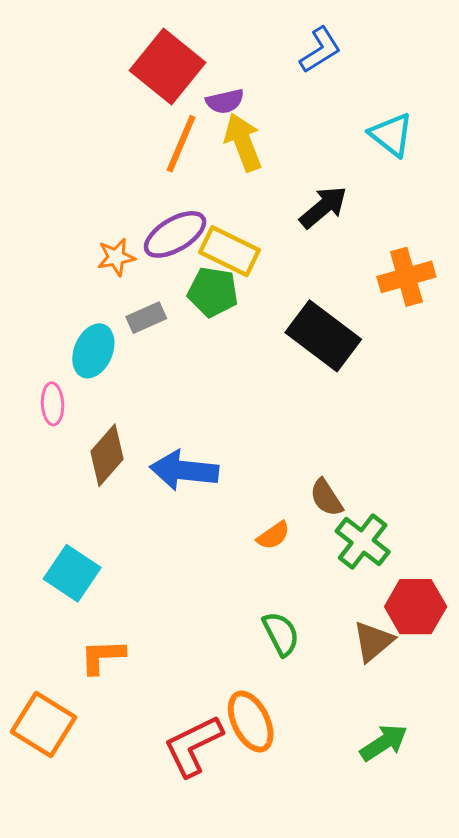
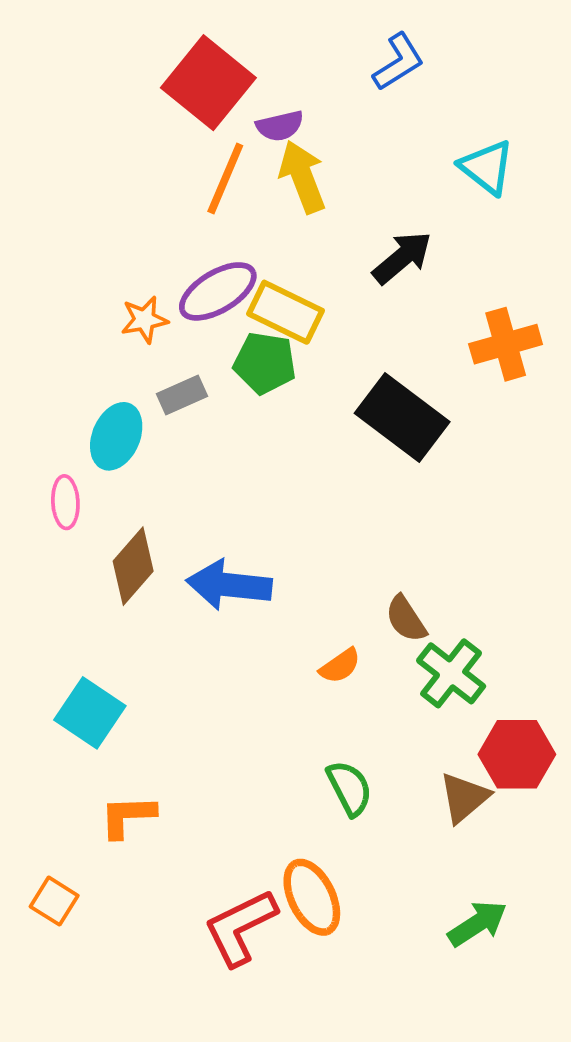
orange square: (43, 725) -> (54, 901), size x0.6

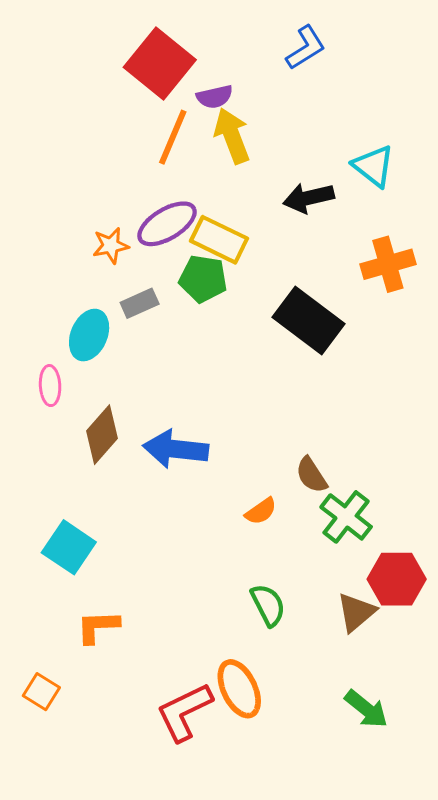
cyan triangle: (487, 167) -> (374, 166), moved
black arrow: (402, 258) -> (309, 198), turned -153
green arrow: (477, 924) -> (366, 709), turned 72

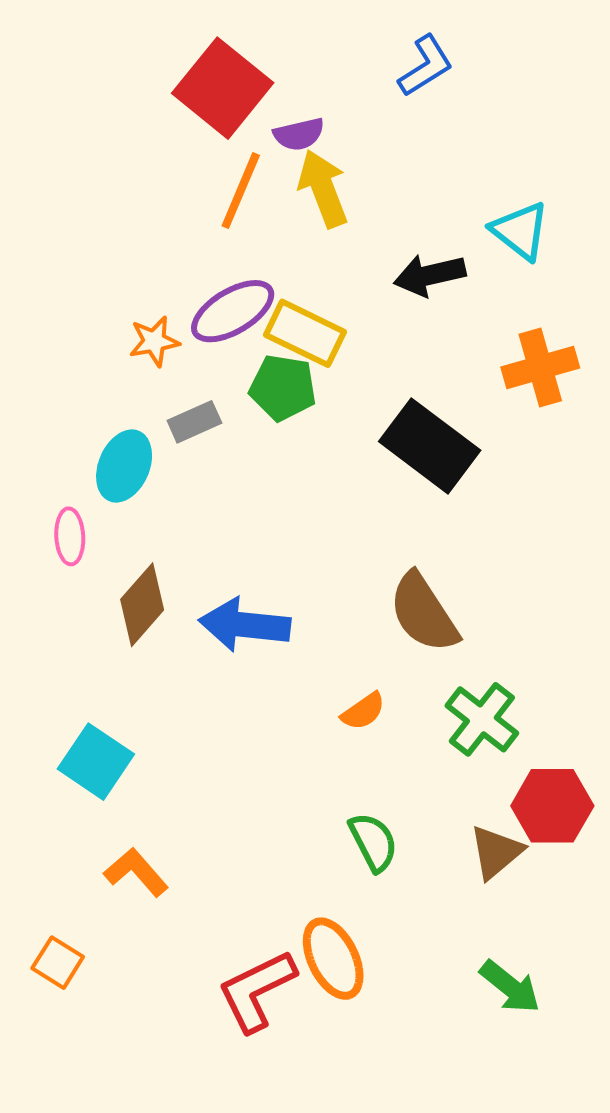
brown semicircle: (311, 475) -> (424, 613), moved, size x1.6
orange L-shape: (98, 627) -> (136, 872), turned 51

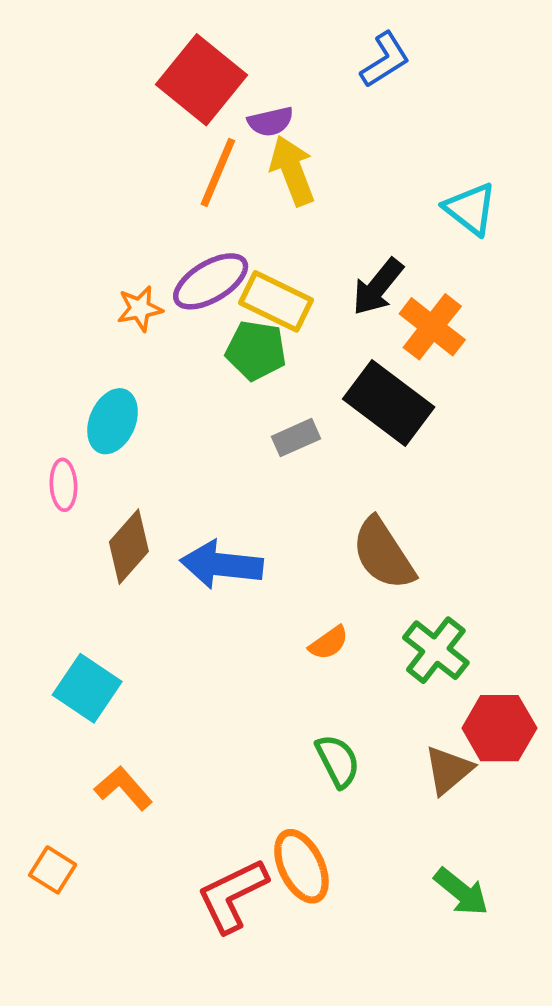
black arrow: (430, 275) -> (378, 287), moved, turned -38
orange cross: (540, 367) -> (432, 327), moved, turned -36
gray rectangle: (194, 422) -> (296, 438), moved

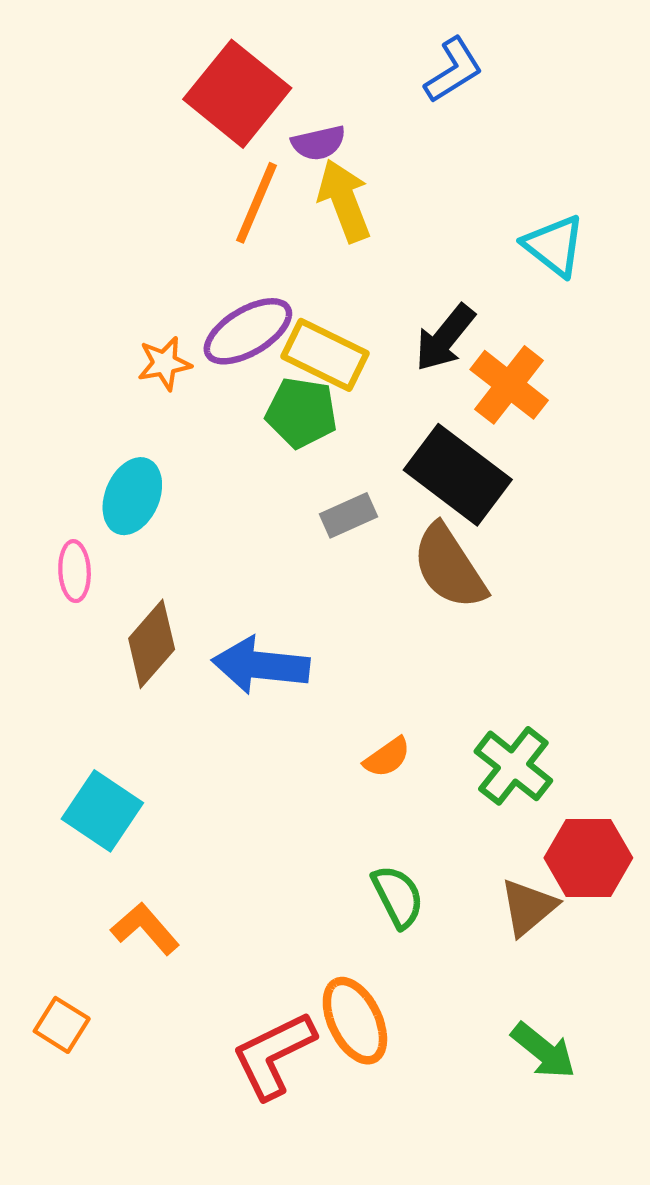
brown semicircle: (383, 554) -> (449, 567), moved

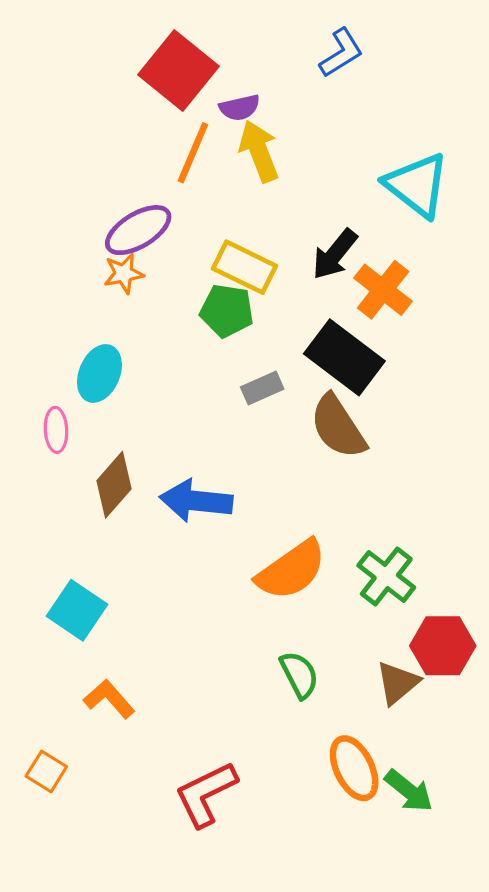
cyan triangle: (554, 246) -> (417, 185), size x1.4
purple ellipse: (248, 331) -> (138, 230), moved
orange semicircle: (387, 757) -> (291, 570), size x2.0
orange ellipse: (355, 1021) -> (354, 768), moved

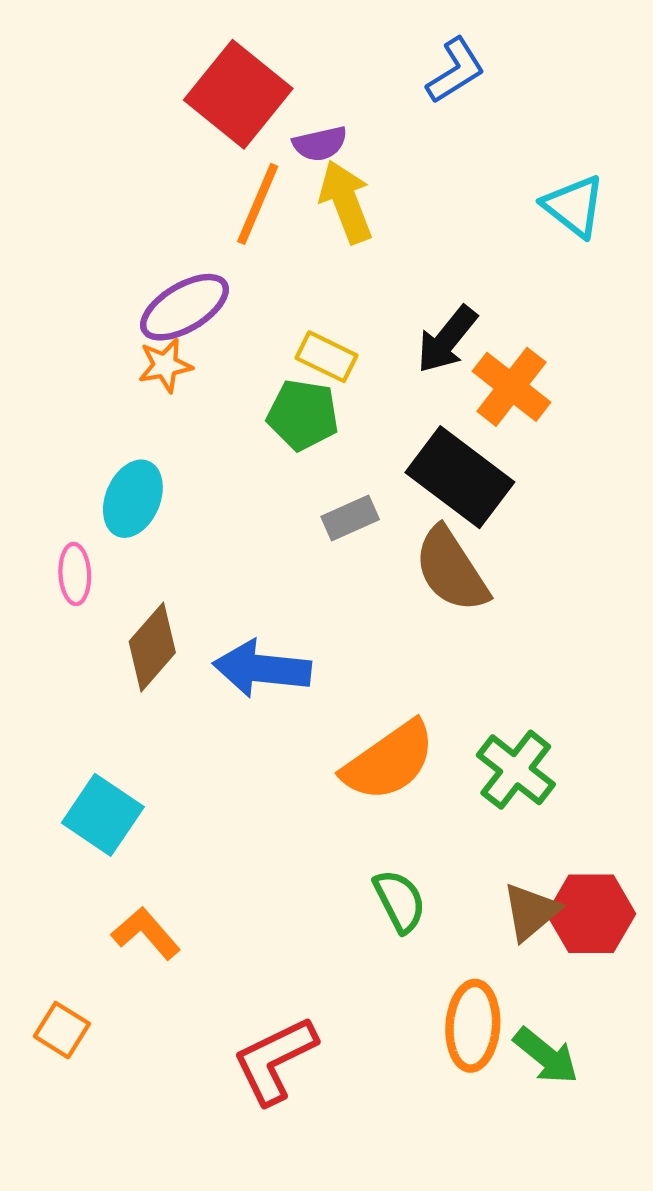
cyan triangle: (417, 185) -> (574, 206), moved, size x0.7
yellow rectangle: (244, 267) -> (326, 357), size x0.7
red hexagon: (443, 646) -> (591, 914), moved
orange ellipse: (354, 768) -> (473, 1026), turned 30

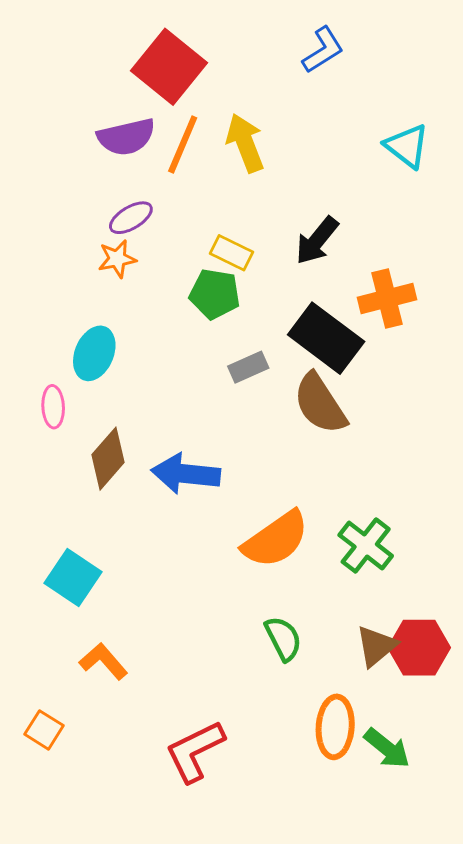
purple semicircle: (320, 144) -> (126, 137), moved, size x1.5
purple ellipse: (185, 307) -> (131, 218), size x0.7
orange cross: (512, 387) -> (387, 298), moved, turned 38

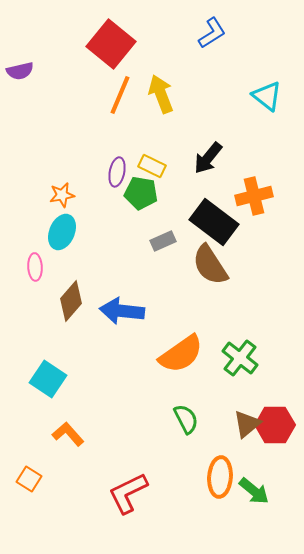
purple semicircle: (126, 137) -> (20, 71), moved, size x0.7
purple ellipse: (131, 218) -> (117, 172), moved, turned -48
orange star: (117, 259) -> (62, 195), moved

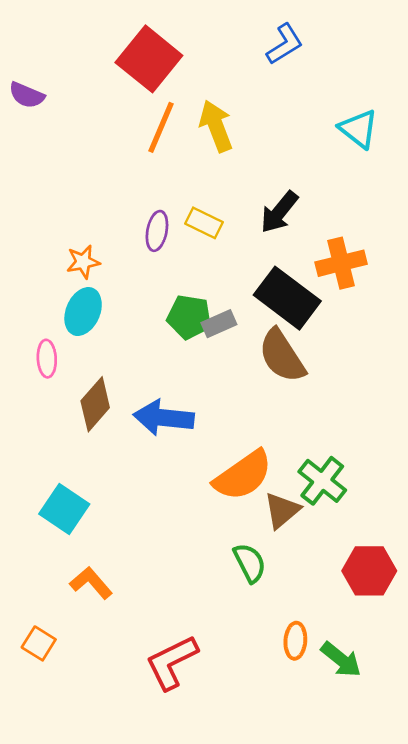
purple semicircle: (20, 71) -> (27, 95), turned 36
green pentagon: (141, 193) -> (189, 317), moved
brown triangle: (247, 424) -> (282, 510), moved
orange ellipse: (220, 477) -> (295, 641), size x0.7

